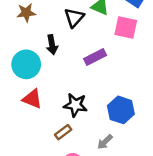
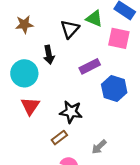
red triangle: (32, 99) -> (30, 106), turned 42
blue hexagon: (121, 110) -> (114, 89), moved

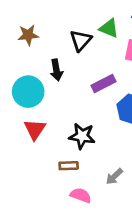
brown rectangle: (59, 138) -> (69, 166), turned 35

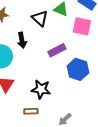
black triangle: (81, 40) -> (40, 18), turned -30

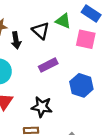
black arrow: (22, 40) -> (16, 40), moved
purple rectangle: (57, 50) -> (48, 65), moved

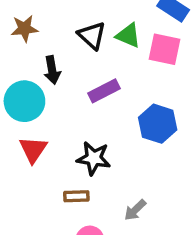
green triangle: (63, 21) -> (128, 35), moved
black arrow: (16, 40) -> (52, 70), moved

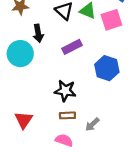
pink square: (165, 49) -> (111, 20), turned -30
red triangle: (33, 150) -> (24, 120), moved
brown rectangle: (76, 196) -> (67, 115), moved

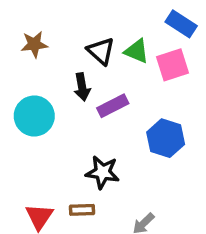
black arrow: (38, 33) -> (82, 87), moved
brown rectangle: (67, 115) -> (82, 210), moved

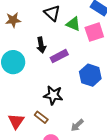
black triangle: (101, 51) -> (52, 13), moved
brown rectangle: (82, 210) -> (41, 117), turned 40

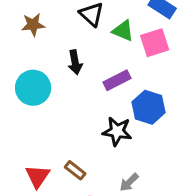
purple rectangle: (59, 56) -> (117, 80), moved
black star: (53, 95) -> (117, 131), moved

